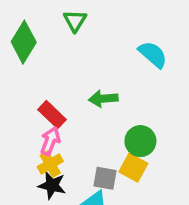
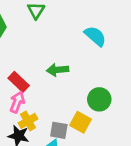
green circle: (140, 141) -> (99, 99), moved
yellow cross: (50, 164) -> (28, 121), moved

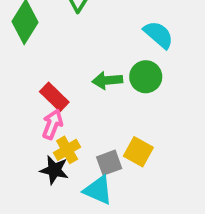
green circle: (99, 99) -> (146, 77), moved
gray square: (59, 130) -> (109, 163), turned -30

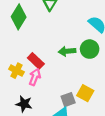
yellow cross: (67, 150) -> (16, 71), moved, turned -32
black star: (54, 170) -> (24, 104), moved

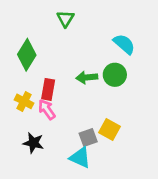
green diamond: (19, 17) -> (27, 55), moved
red rectangle: (36, 61) -> (48, 89), turned 56
pink arrow: (35, 77) -> (47, 109), turned -56

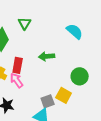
green triangle: (65, 19) -> (25, 23), moved
green circle: (115, 75) -> (80, 76), moved

